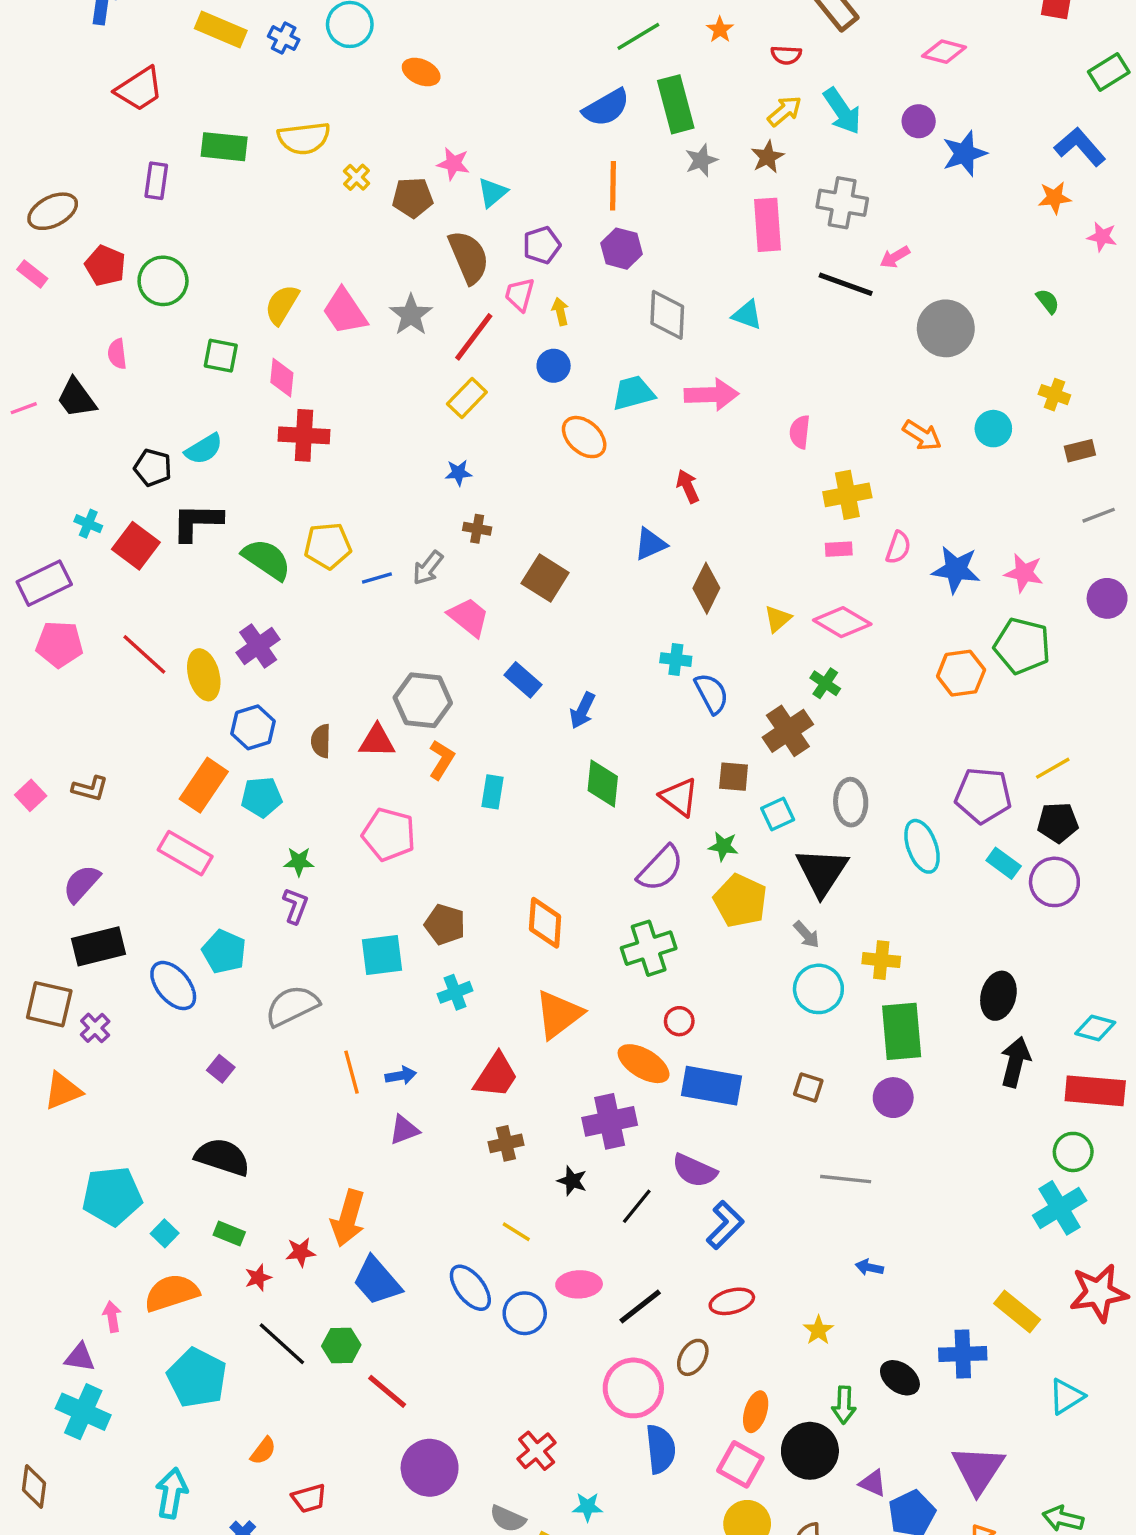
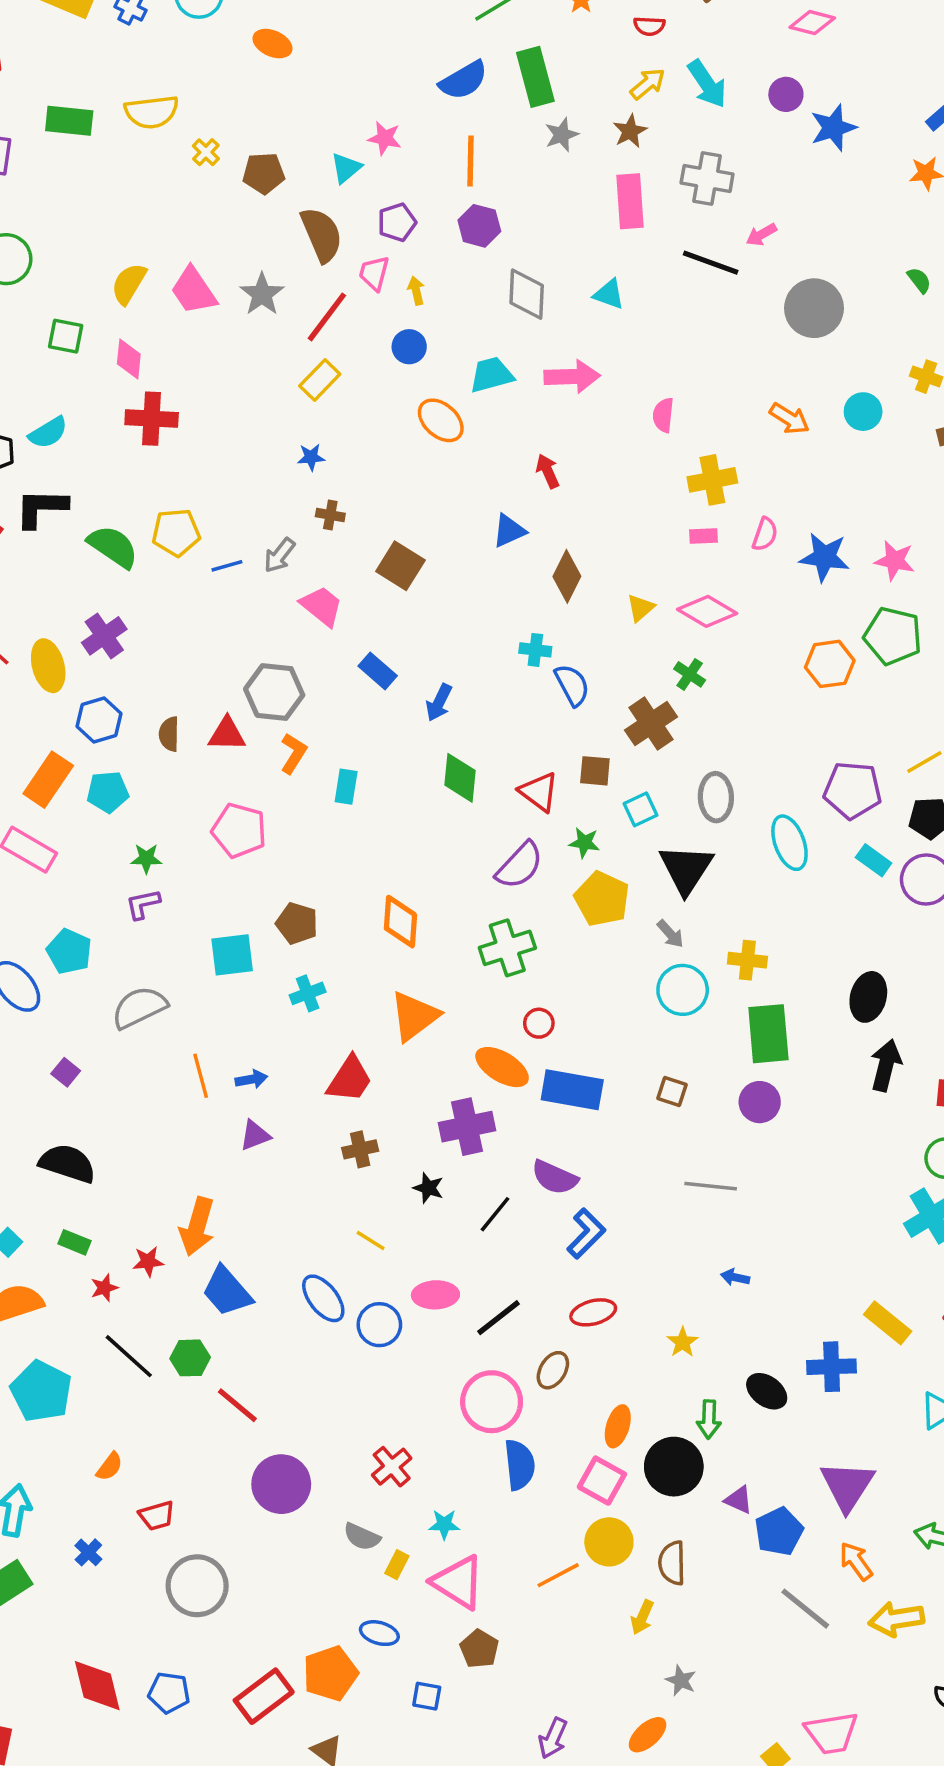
pink star: (453, 164) -> (385, 138), moved
purple L-shape: (295, 906) -> (143, 904), turned -123

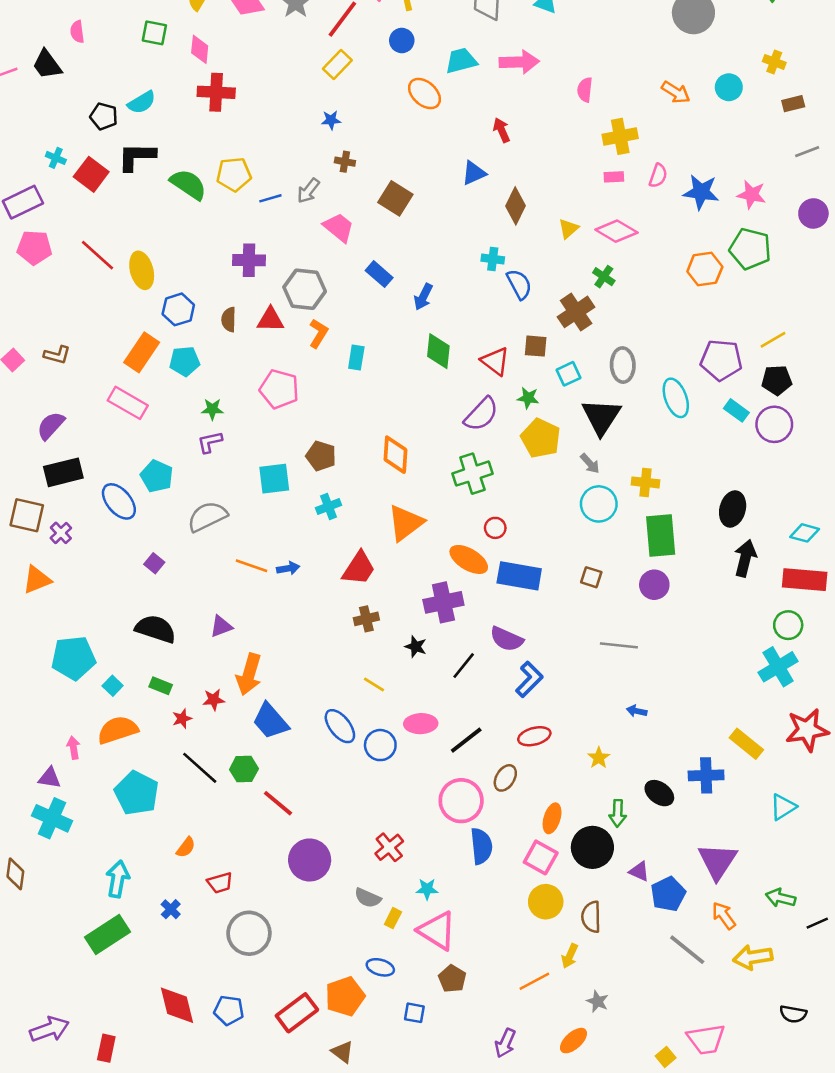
purple cross: (104, 636) -> (249, 260), moved, turned 36
orange line: (201, 1076) -> (252, 566), turned -56
purple triangle: (255, 1135) -> (221, 626), moved
orange line: (558, 1575) -> (534, 981), moved

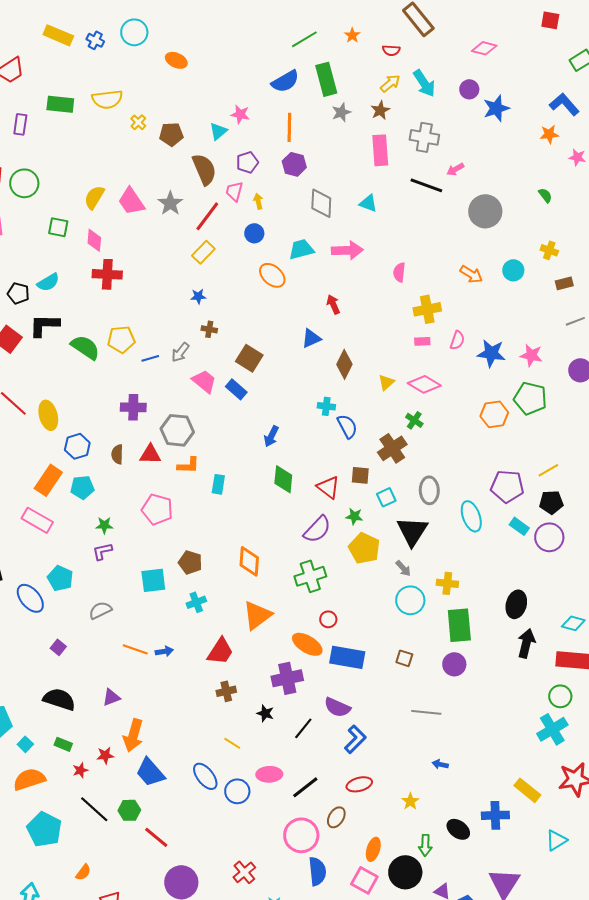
blue rectangle: (379, 274) -> (236, 389), moved
orange L-shape: (318, 333) -> (188, 465), turned 60
gray semicircle: (207, 517) -> (100, 610), size x0.7

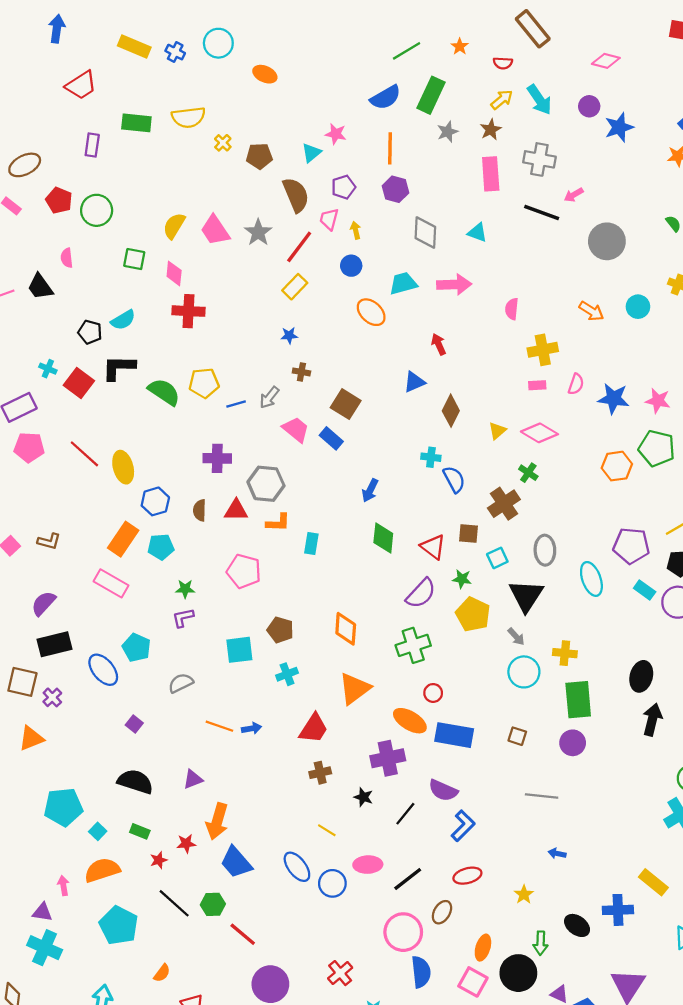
green rectangle: (326, 79) -> (431, 95), turned 40

